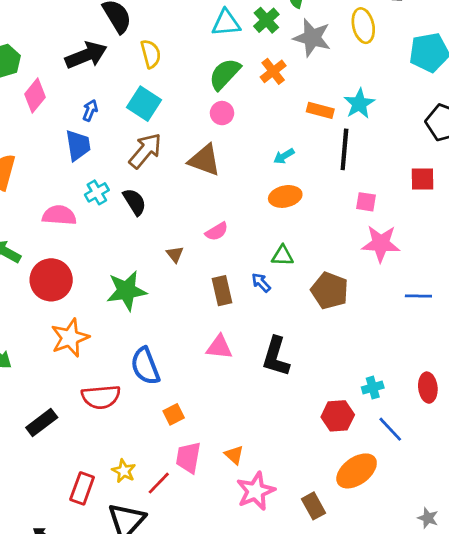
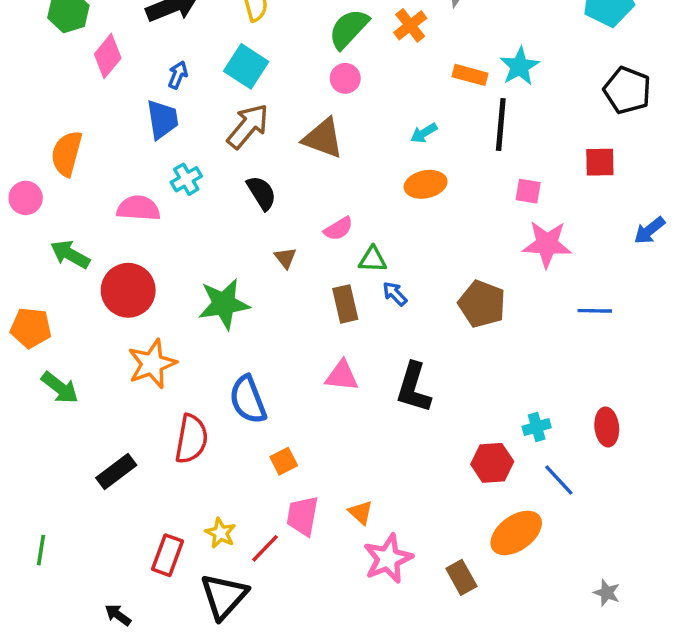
black semicircle: (135, 202) -> (261, 193), moved
green triangle: (283, 256) -> (373, 259), moved
red semicircle: (101, 397) -> (191, 439), turned -75

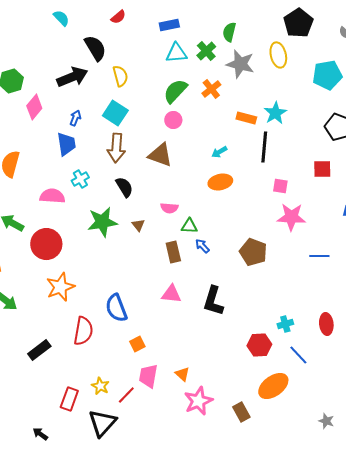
brown arrow: (248, 126) -> (116, 148), turned 144
pink semicircle: (338, 229) -> (169, 208), turned 36
green star: (224, 304) -> (102, 222), moved

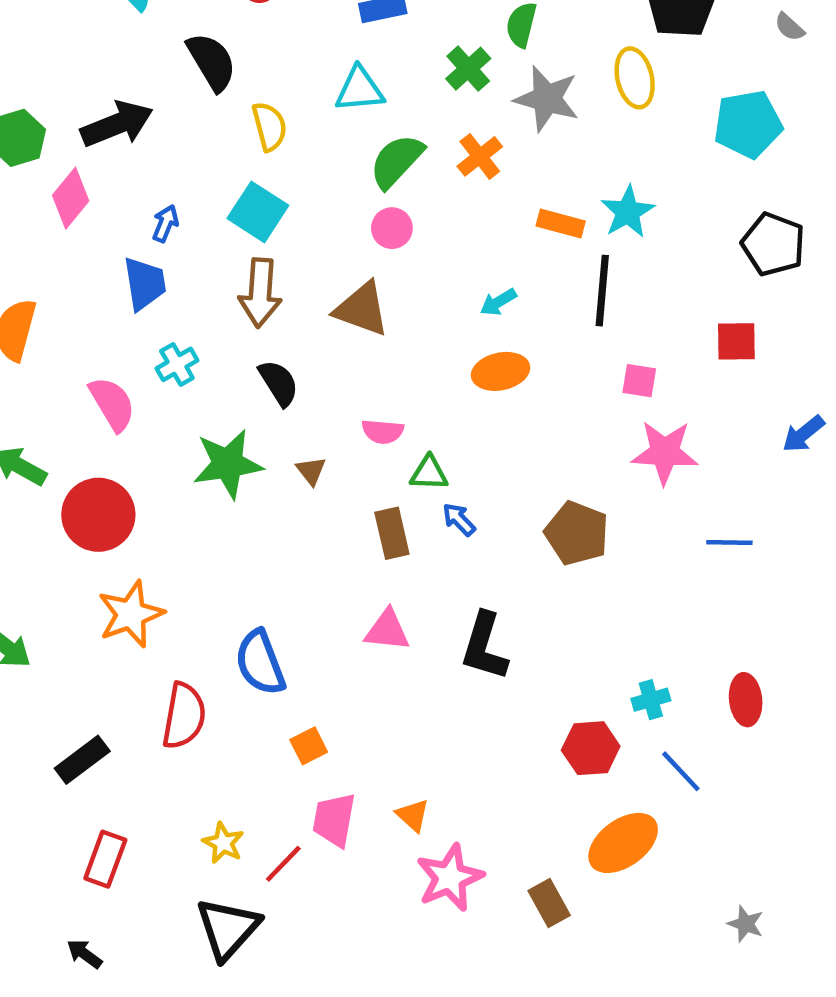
cyan triangle: (176, 53) -> (360, 89), moved
black arrow: (72, 77) -> (117, 124), moved
pink semicircle: (52, 196) -> (112, 404), turned 55
red rectangle: (69, 399) -> (105, 859), moved

